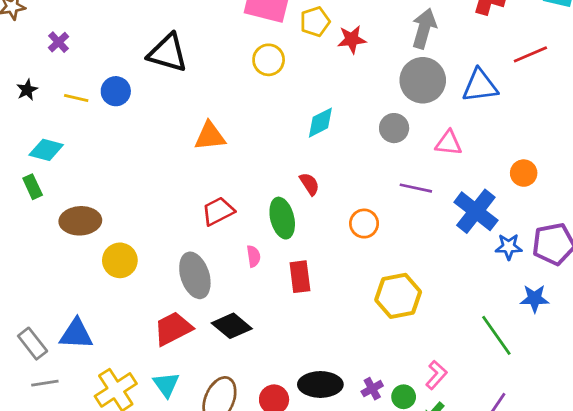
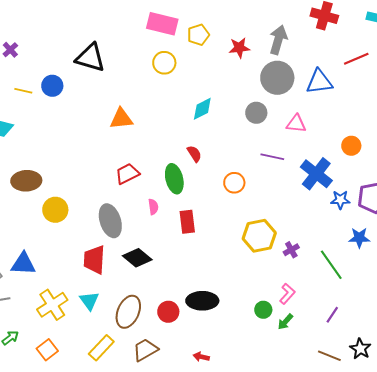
red star: (352, 39) -> (239, 48), moved
red trapezoid: (173, 329) -> (94, 260), turned -60
purple cross: (372, 389) -> (291, 250), moved

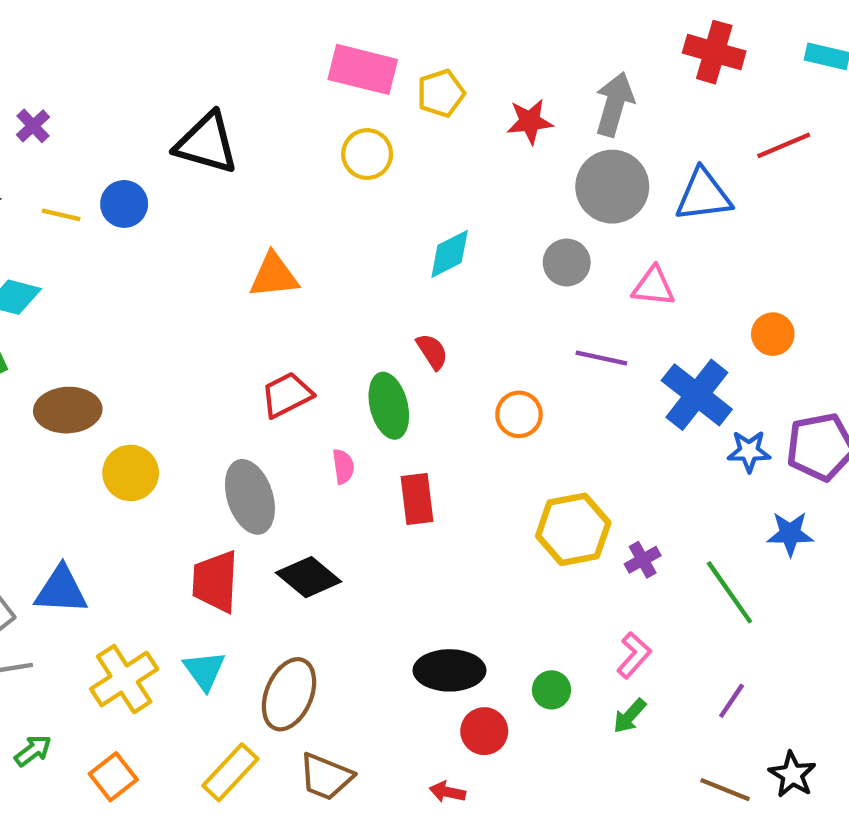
green circle: (263, 310) -> (552, 690), moved
red circle: (168, 312) -> (484, 731), moved
brown trapezoid: (145, 350) -> (326, 777), turned -128

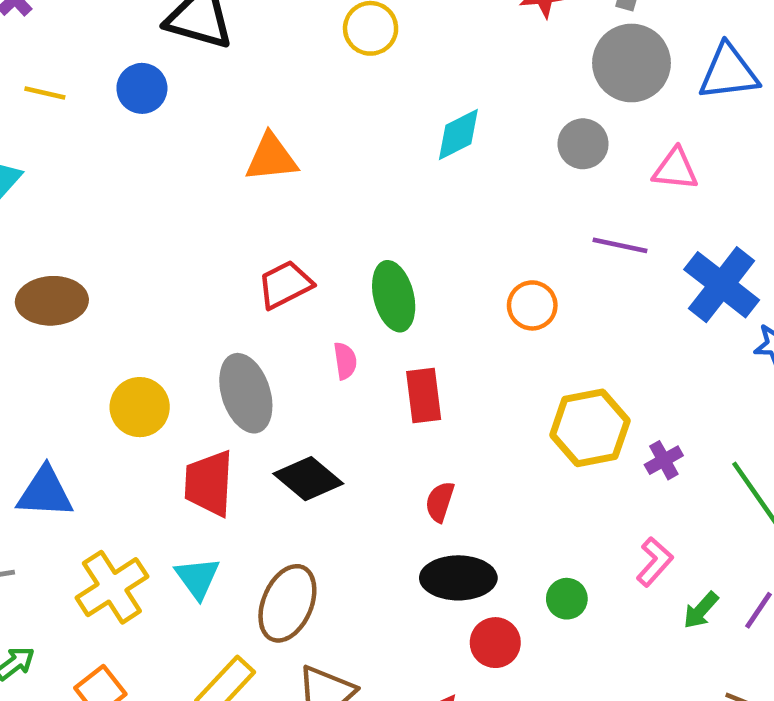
blue circle: (124, 204) -> (142, 88), moved
red semicircle: (432, 351) -> (440, 502), moved, turned -129
yellow circle: (131, 473) -> (140, 407), moved
green arrow: (630, 716) -> (701, 610), moved

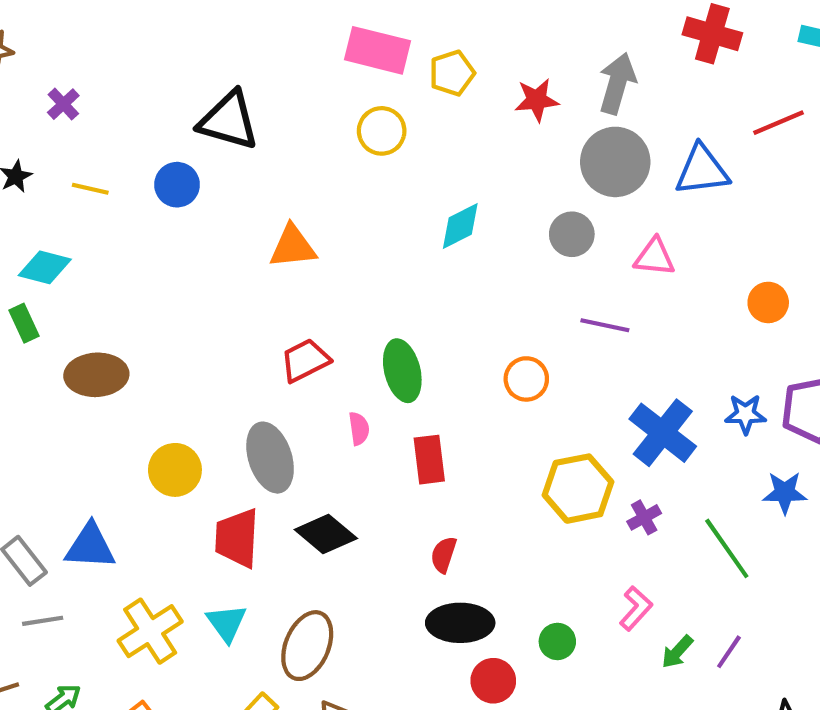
blue cross: (722, 285) -> (663, 433), moved

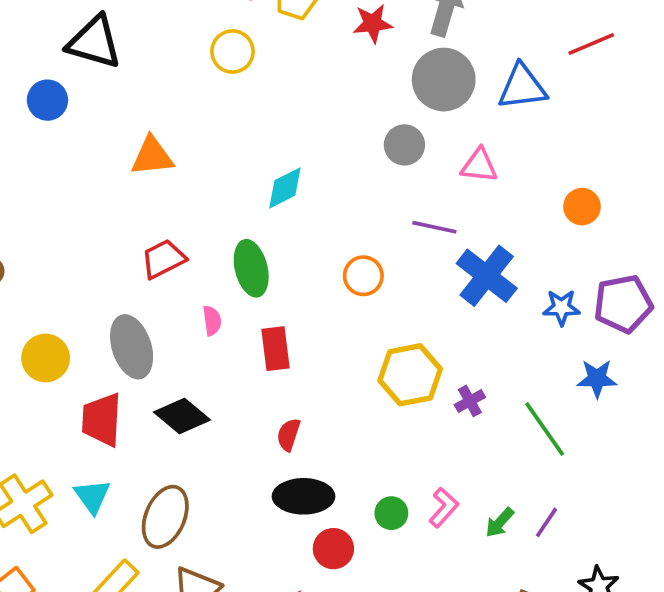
cyan diamond: (460, 226) -> (285, 188), moved
blue cross: (663, 433) -> (487, 276), moved
pink L-shape: (636, 608) -> (444, 508), moved

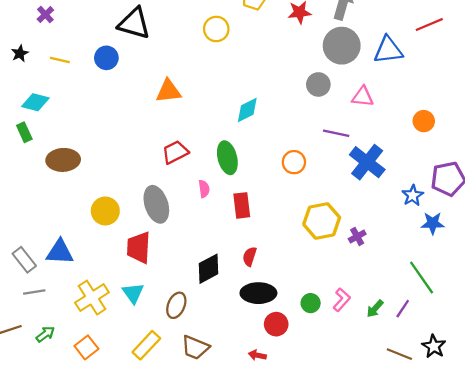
blue star: (561, 308) -> (413, 195), moved, turned -30
black diamond: (182, 416) -> (208, 269), moved, turned -68
green line: (545, 429) -> (422, 278), moved
brown ellipse: (165, 517) -> (176, 305), size x0.7

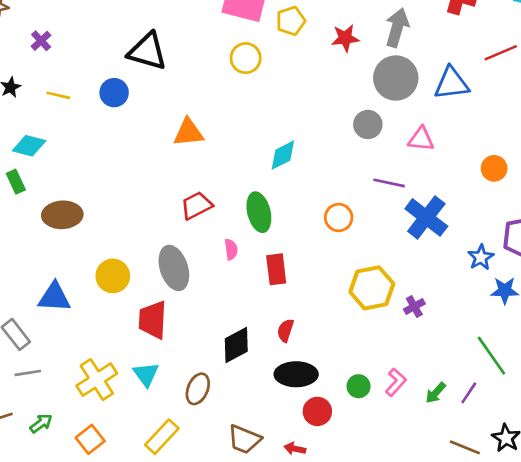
blue triangle: (60, 252) -> (54, 297), moved
brown trapezoid: (195, 347) -> (244, 439), moved

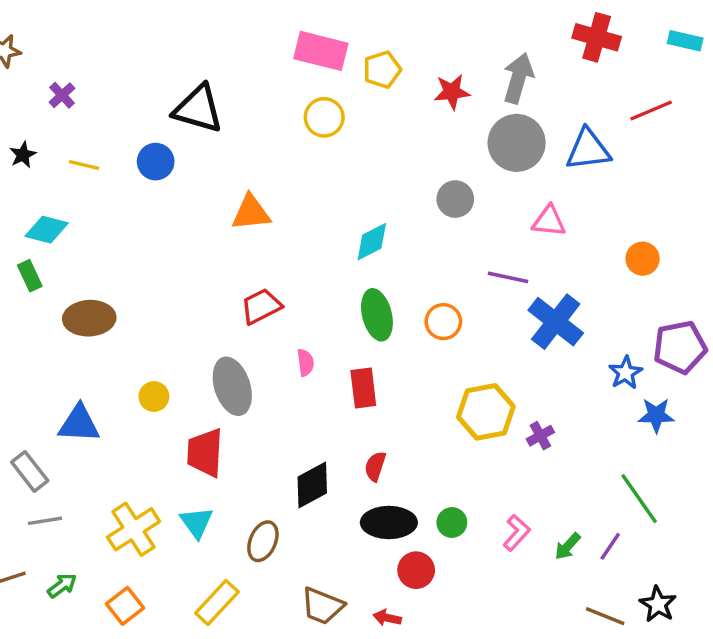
gray circle: (368, 124) -> (455, 199), moved
green ellipse: (259, 212) -> (377, 315), moved
yellow circle: (113, 276) -> (154, 397), size x0.7
green circle: (359, 386) -> (452, 522), moved

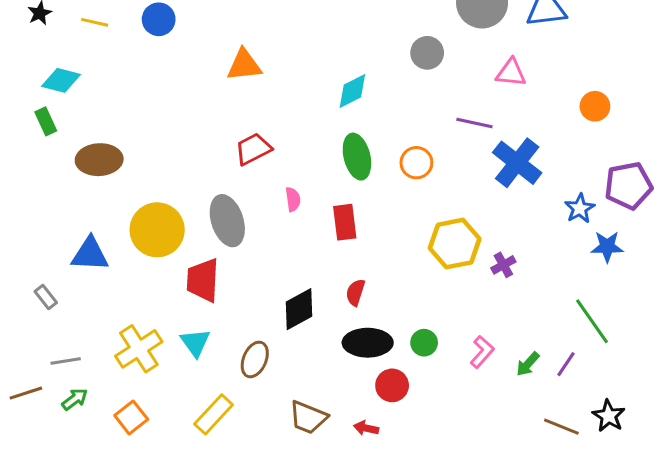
yellow circle: (154, 397) -> (157, 230), size x2.0
gray rectangle: (30, 471) -> (46, 297), size x0.7
gray line: (45, 521) -> (66, 361), moved

